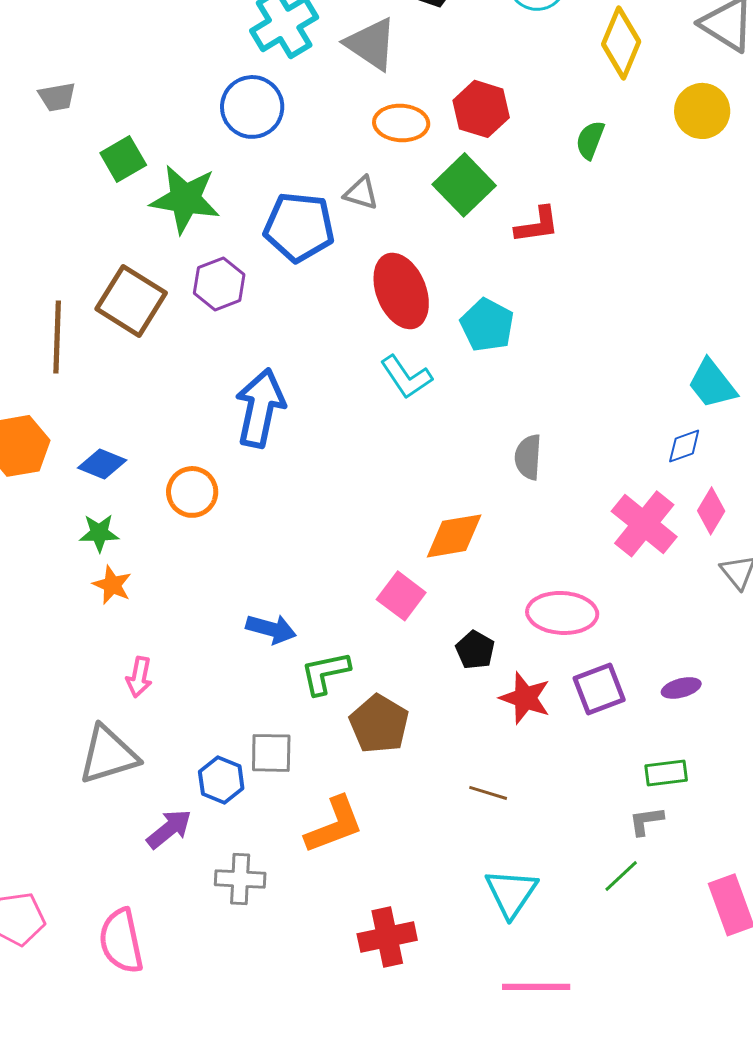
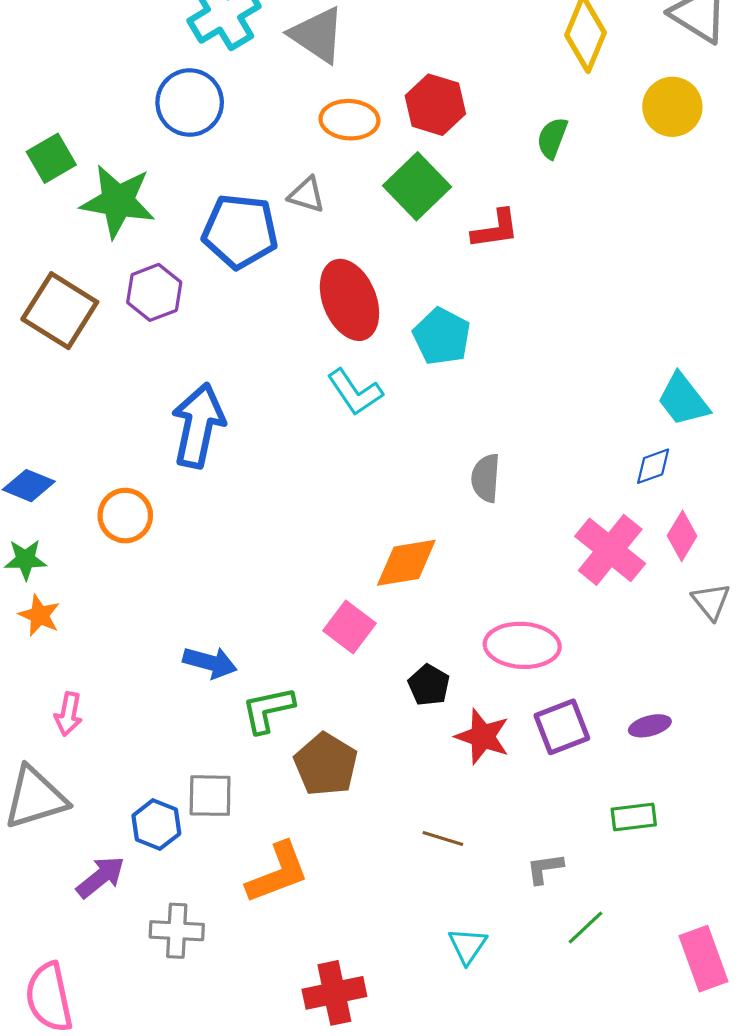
gray L-shape: (646, 821) -> (545, 868), moved
cyan triangle: (511, 893) -> (467, 946), size x0.7

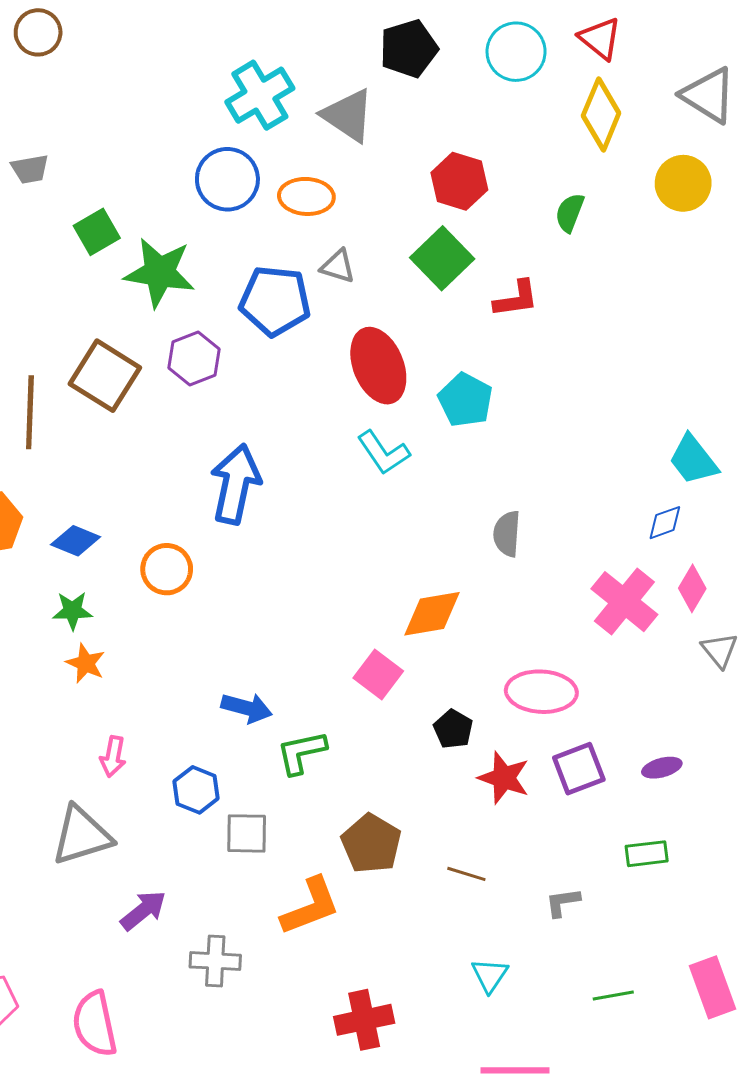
orange ellipse: (349, 120) -> (306, 196), moved
brown pentagon: (326, 764) -> (371, 844), moved
blue hexagon: (156, 825) -> (196, 790), moved
green line: (585, 927) -> (613, 995), moved, turned 33

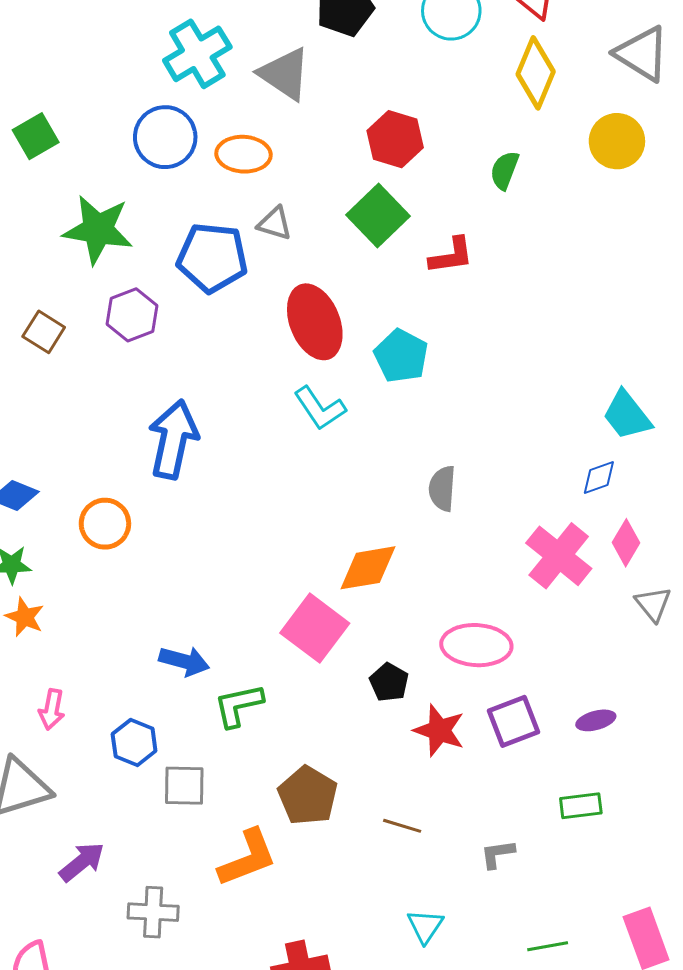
green square: (97, 232) -> (36, 136), moved
brown square: (105, 376) -> (44, 332), size x0.6
pink square: (378, 674) -> (315, 628), size x1.4

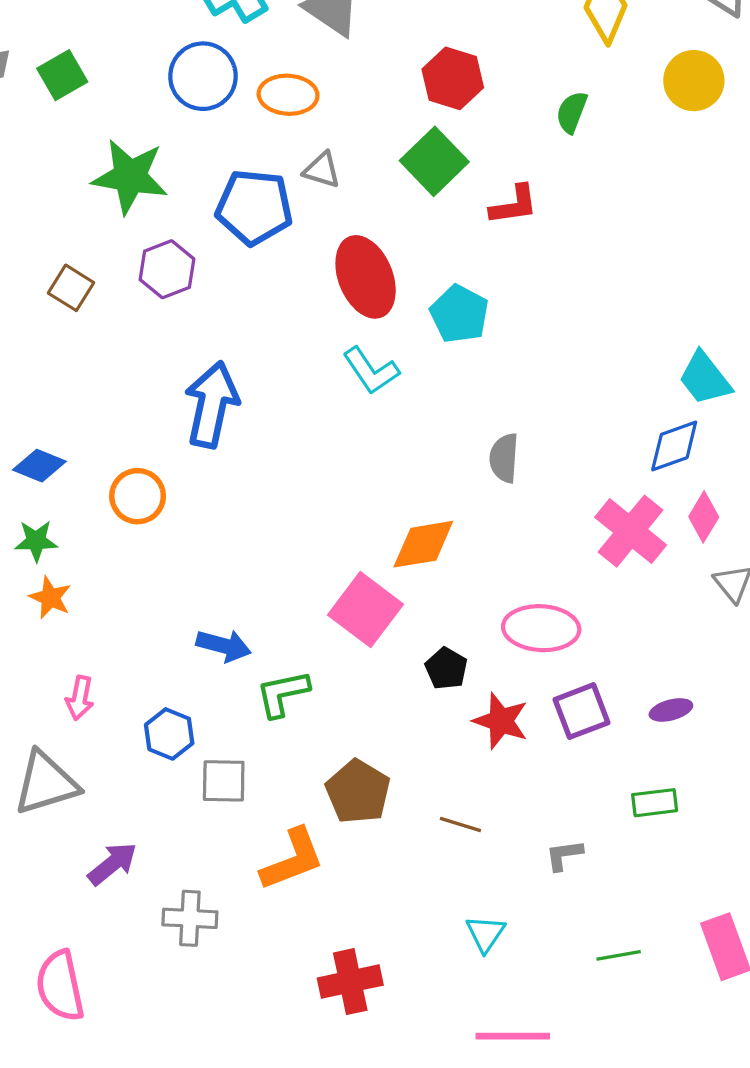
blue diamond: (599, 477) -> (674, 446), size x1.4

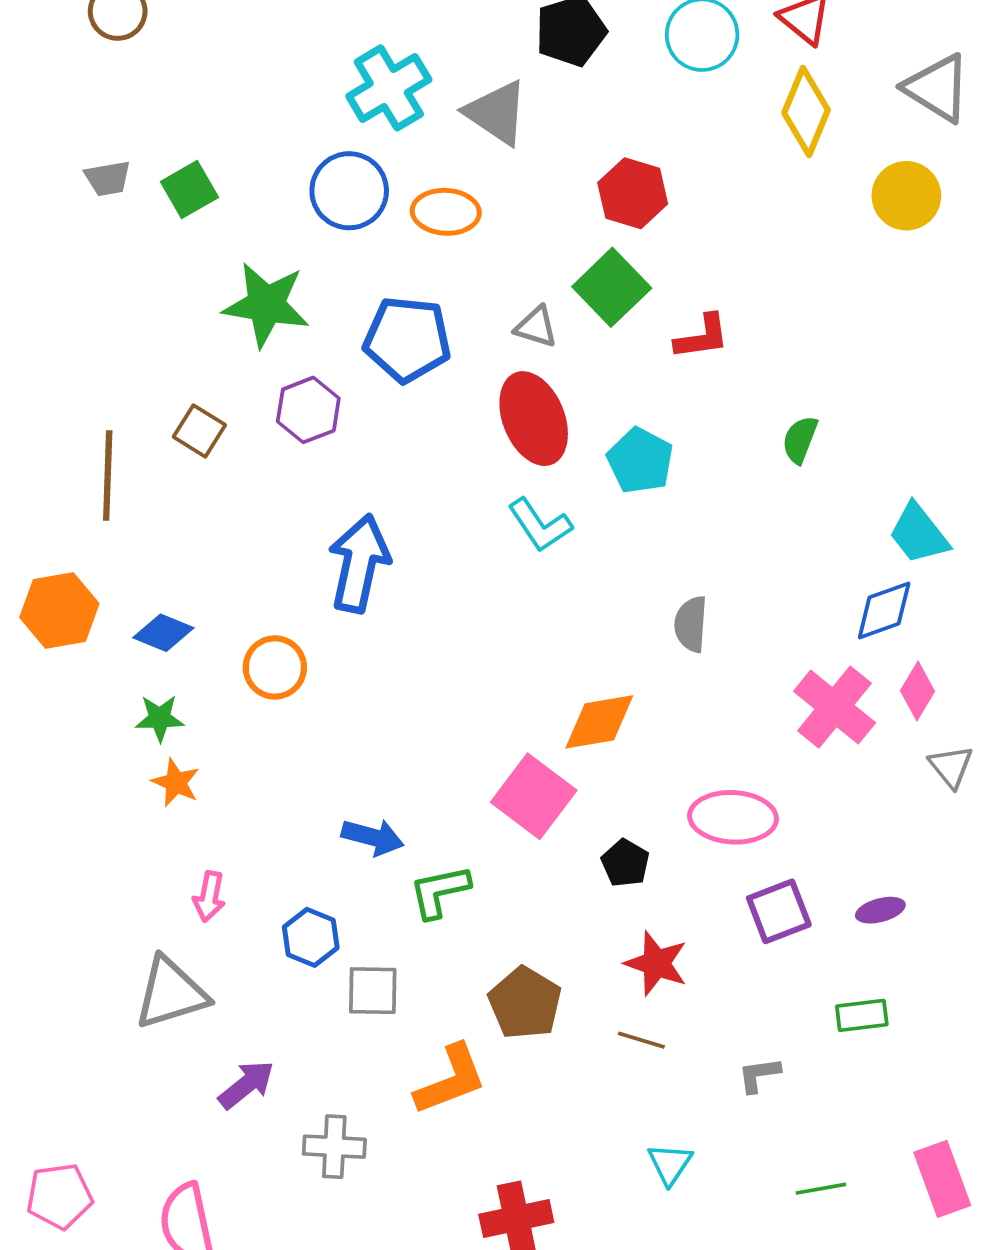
green semicircle: (572, 112) -> (800, 440), moved
gray triangle: (322, 170) -> (536, 327), moved
red star: (501, 721) -> (656, 963), moved

